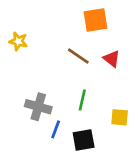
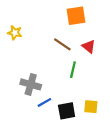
green line: (82, 100) -> (73, 70), moved
yellow square: (120, 117) -> (91, 107), moved
blue line: (56, 129) -> (44, 102), turned 40

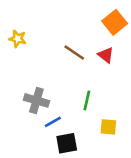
orange square: (76, 16) -> (115, 22), moved, turned -30
green line: (73, 70) -> (87, 100), moved
black square: (67, 111) -> (67, 143), moved

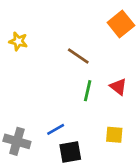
red triangle: (106, 55) -> (118, 87), moved
gray cross: (36, 100) -> (17, 141), moved
green line: (87, 100) -> (88, 91), moved

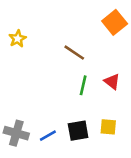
yellow star: (18, 41) -> (18, 39), turned 30
blue line: (56, 129) -> (48, 136), moved
black square: (70, 152) -> (78, 131), moved

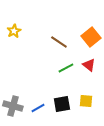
orange square: (115, 22) -> (91, 37), moved
green line: (83, 85) -> (66, 68), turned 49

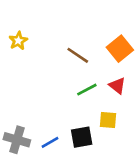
yellow square: (86, 101) -> (108, 120), moved

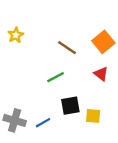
green line: (87, 90) -> (56, 77), moved
yellow square: (108, 120) -> (93, 116), moved
black square: (82, 137) -> (70, 106), moved

